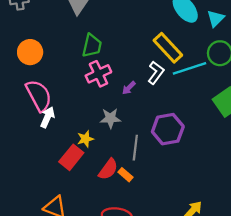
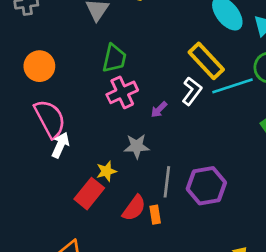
purple hexagon: (168, 129) -> (206, 186), moved
orange rectangle: (126, 175) -> (155, 215), turned 40

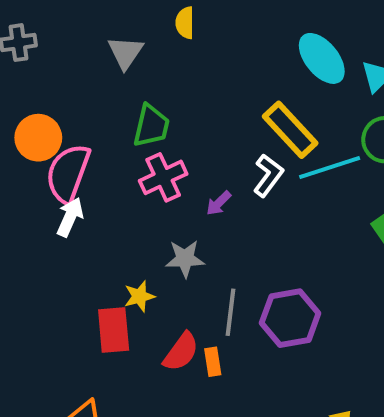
pink semicircle: (50, 119) -> (68, 173), moved, turned -132
white arrow: (60, 145) -> (70, 217), moved
red rectangle: (89, 194) -> (114, 330), turned -44

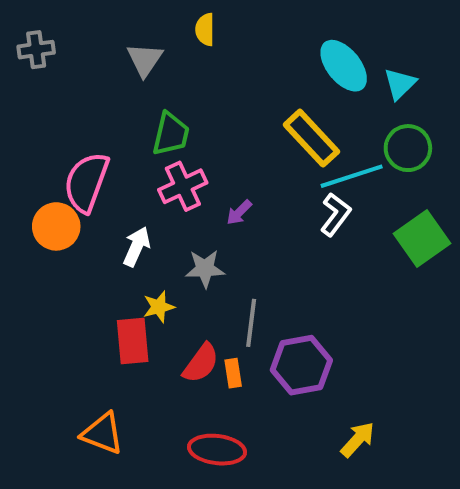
orange circle: (38, 138) -> (56, 226), moved
white L-shape: (268, 175) -> (336, 214), moved
white arrow: (70, 217) -> (137, 247), moved
purple hexagon: (290, 318) -> (301, 365), moved

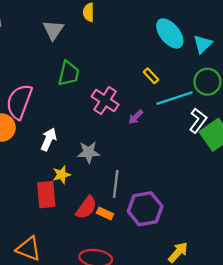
yellow rectangle: (311, 138) -> (151, 76), size x0.5
pink cross: (183, 186) -> (105, 101), moved, turned -32
purple arrow: (239, 212) -> (136, 117), moved
white L-shape: (336, 214) -> (198, 121), moved
orange rectangle: (233, 373) -> (105, 213), turned -56

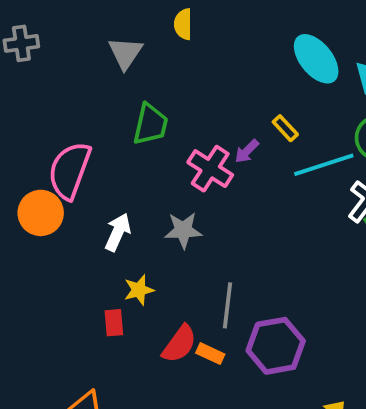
purple arrow: (136, 117) -> (247, 151), moved
gray star: (89, 152) -> (183, 230), moved
red rectangle: (46, 195) -> (114, 323), size x0.6

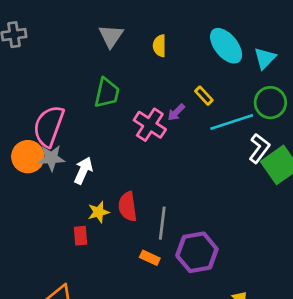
yellow semicircle: (183, 24) -> (160, 46), moved
gray triangle: (125, 53) -> (111, 36), moved
gray star: (183, 230) -> (51, 158), moved
red semicircle: (179, 344) -> (128, 207), moved, turned 136

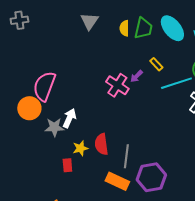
green trapezoid: (107, 93) -> (143, 28), moved
gray star: (51, 158) -> (54, 127), moved
orange rectangle: (150, 258) -> (117, 181), size x1.6

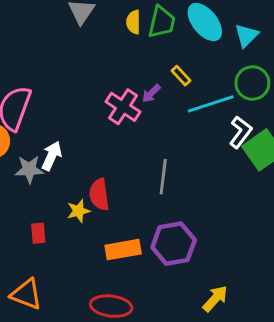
yellow star: (80, 148) -> (78, 211), moved
gray line: (126, 156) -> (163, 177), moved
red rectangle: (67, 165) -> (38, 233), moved
orange rectangle: (117, 181) -> (123, 250), turned -35

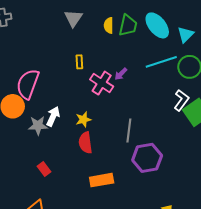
yellow rectangle: (181, 76) -> (79, 62), moved, turned 40
cyan line: (211, 104) -> (161, 62), moved
yellow star: (78, 211) -> (83, 119), moved
red rectangle: (38, 233) -> (44, 169), turned -32
purple hexagon: (174, 244) -> (147, 158), moved

